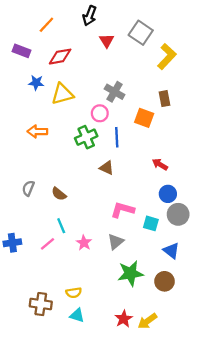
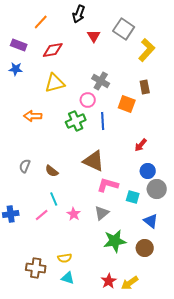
blue star: (36, 83) -> (16, 69), moved
red arrow: (160, 164) -> (141, 145), turned -80
brown triangle: (107, 168) -> (94, 161), moved, size x1.6

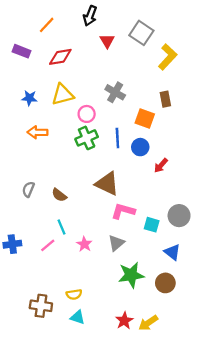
blue star: (16, 69) -> (29, 98), moved
pink circle: (88, 100) -> (87, 114), moved
blue circle: (148, 171) -> (140, 147), moved

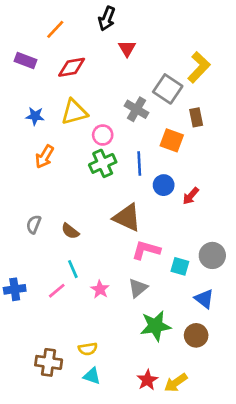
gray square: (141, 33) -> (168, 89), moved
orange arrow: (37, 132) -> (44, 157), turned -60
blue circle: (140, 147) -> (164, 185), moved

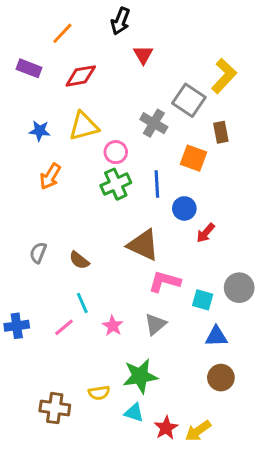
red arrow: (191, 196) -> (206, 233), moved
blue triangle: (204, 299) -> (216, 336), moved, turned -40
green star: (155, 326) -> (140, 376), moved
cyan triangle: (92, 376) -> (134, 413), moved

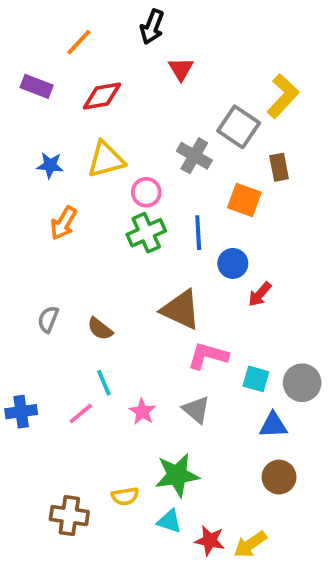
gray circle: (239, 288) -> (302, 383), moved
gray triangle: (155, 324) -> (196, 410), turned -40
red star: (166, 428) -> (210, 541), turned -30

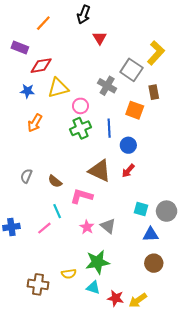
red diamond: (102, 96) -> (41, 66), moved
red arrow: (260, 294) -> (128, 171), moved
pink L-shape: (208, 356) -> (82, 196), moved
pink star: (142, 412) -> (87, 227), moved

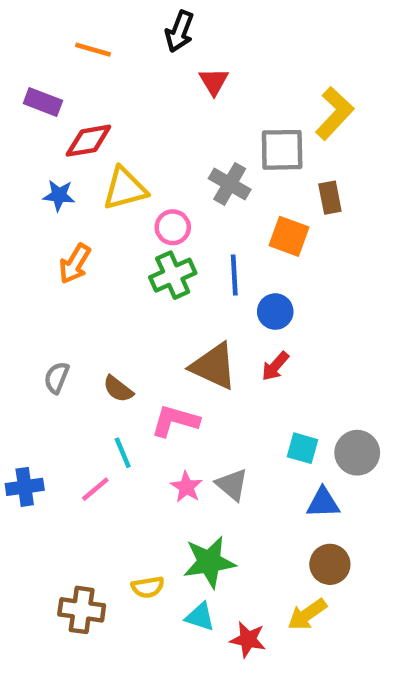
orange line: (43, 23) -> (93, 50), turned 63
gray square: (131, 70) -> (282, 150), turned -35
yellow arrow: (138, 300) -> (307, 614), moved

